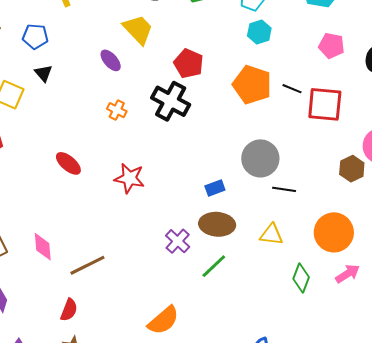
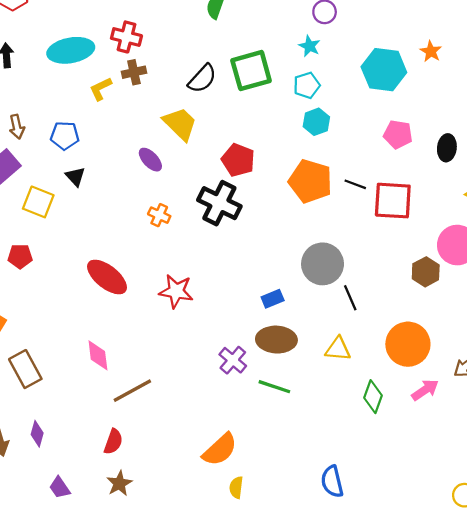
red ellipse: (68, 163) -> (107, 277), size x1.4
black line: (284, 189) -> (350, 298), turned 60
pink diamond: (43, 247) -> (98, 355), moved
green line: (214, 266) -> (274, 387), turned 64

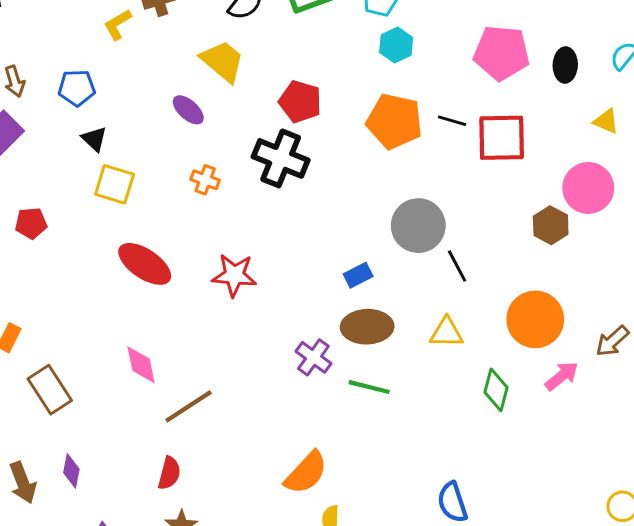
pink pentagon: (398, 134) -> (501, 53), size x1.5
yellow square: (38, 202) -> (115, 184), moved
red pentagon: (20, 256) -> (31, 223), moved

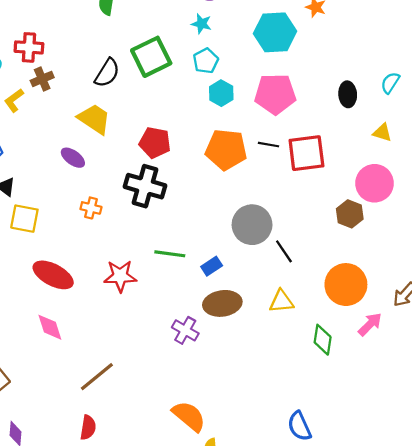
pink pentagon: (501, 53) -> (275, 94), moved
pink diamond: (141, 365) -> (50, 327), moved
green line: (369, 387) -> (170, 254), moved
orange semicircle: (306, 473) -> (189, 416), turned -87

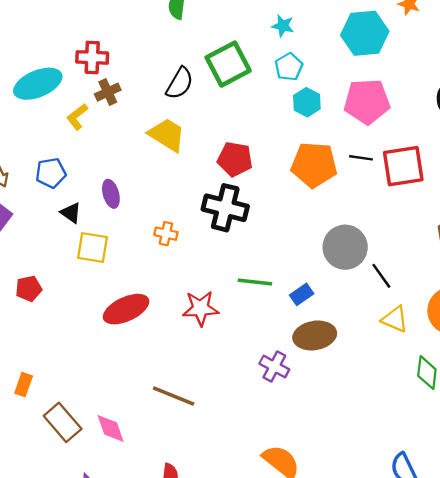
purple ellipse: (73, 158) -> (111, 194), moved, turned 40
red ellipse: (53, 275) -> (126, 309), turned -51
yellow triangle: (281, 301) -> (395, 319), moved, turned 30
pink diamond: (50, 327) -> (111, 428), moved
brown line: (97, 377) -> (174, 396), moved, turned 63

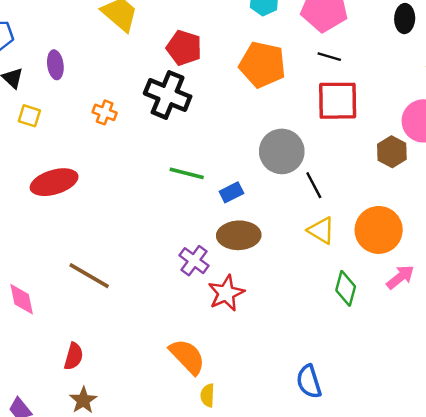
black line: (361, 158) -> (329, 57), moved
red square: (403, 166) -> (338, 101), moved
yellow square: (93, 248) -> (29, 116), size x0.7
red star: (200, 308) -> (226, 293), moved, turned -30

